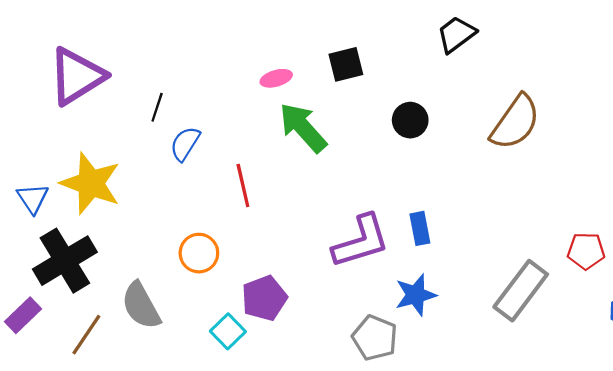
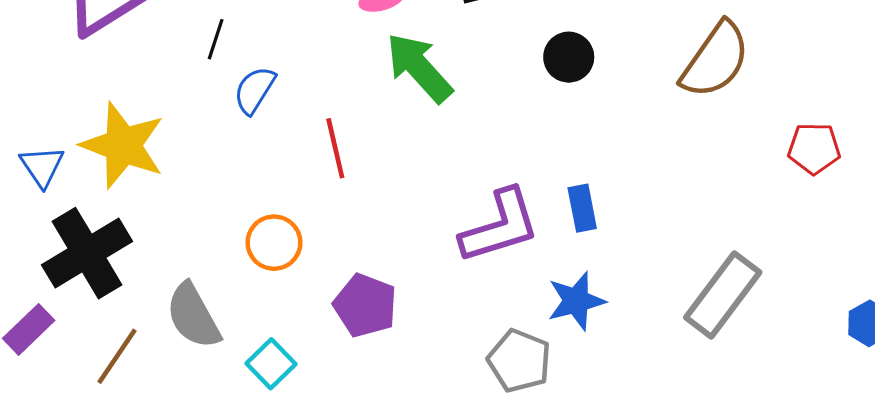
red pentagon: (586, 251) -> (814, 148), moved
purple pentagon: (264, 298) -> (365, 305), turned -30
cyan square: (228, 331) -> (271, 364), moved

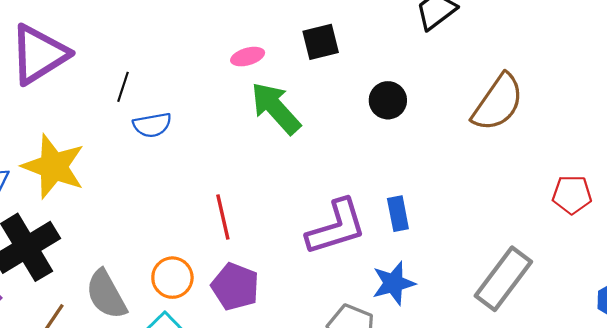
blue semicircle: (255, 90) -> (152, 125), turned -132
red line: (335, 148) -> (223, 217), moved
red pentagon: (814, 148) -> (572, 195), moved
orange circle: (274, 243) -> (172, 278), moved

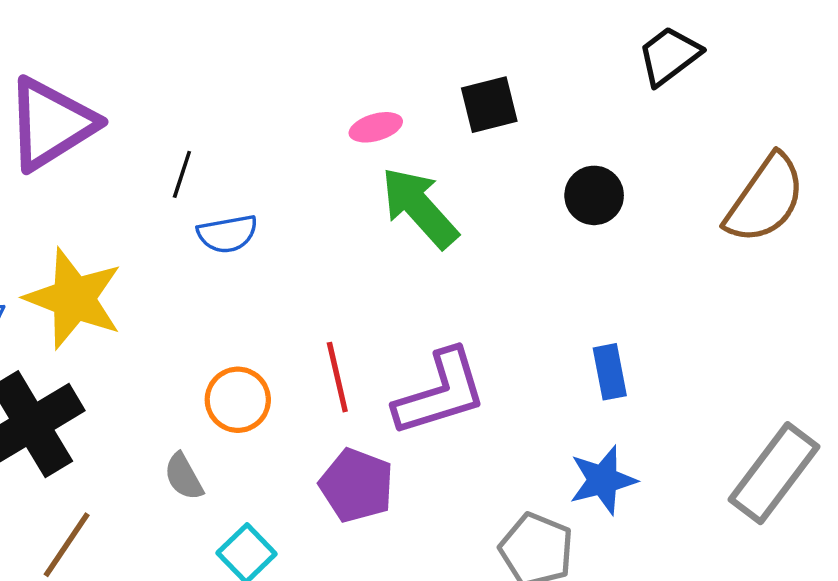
purple L-shape: (336, 227) -> (440, 393), moved
orange circle: (172, 278) -> (238, 400), moved
gray semicircle: (106, 294) -> (184, 477), moved, size x0.6

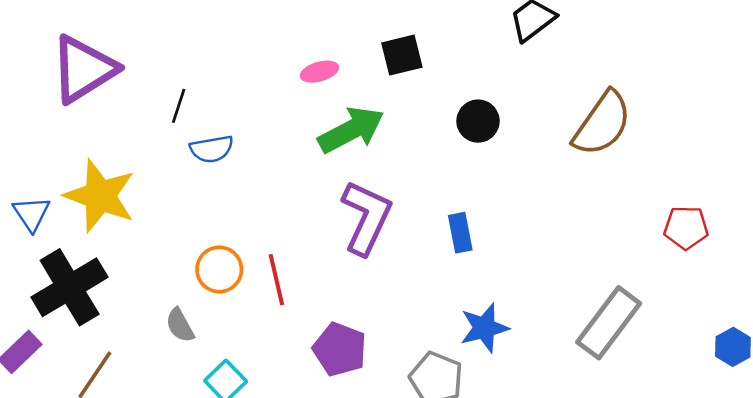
green arrow: (419, 208) -> (351, 130), turned 104
blue rectangle: (610, 372) -> (460, 233), moved
red line: (337, 377) -> (276, 280), moved
purple L-shape: (440, 393) -> (366, 217), moved, turned -48
purple pentagon: (357, 485) -> (340, 349), moved

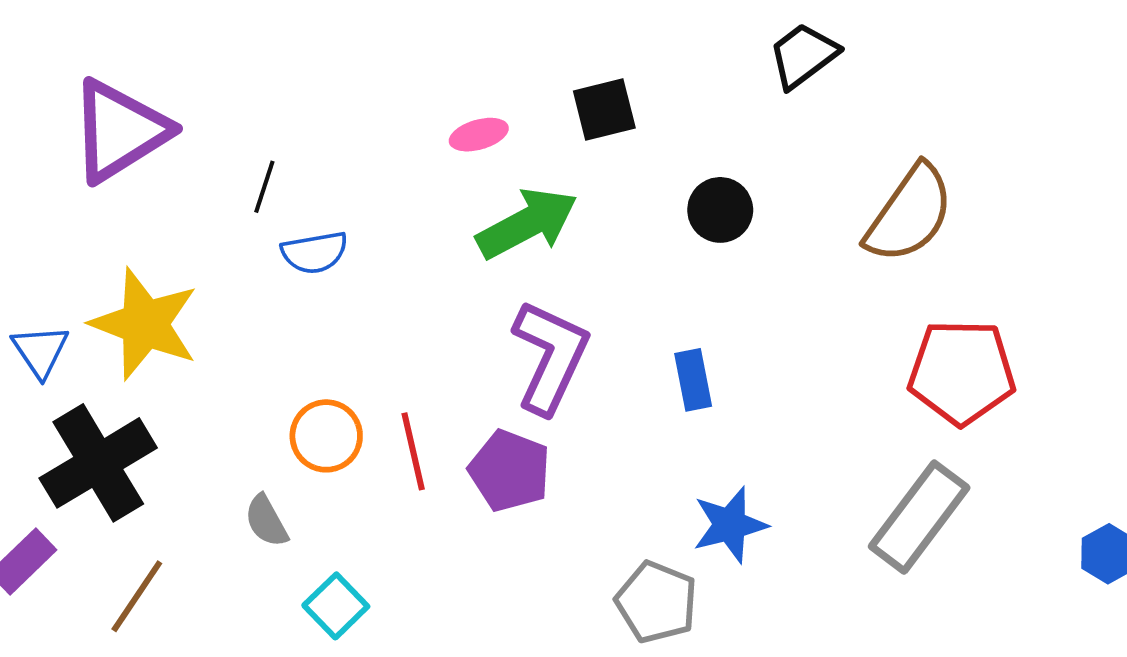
red pentagon: (686, 228) -> (962, 372), moved, size x1.6
purple pentagon: (340, 349) -> (510, 471), moved

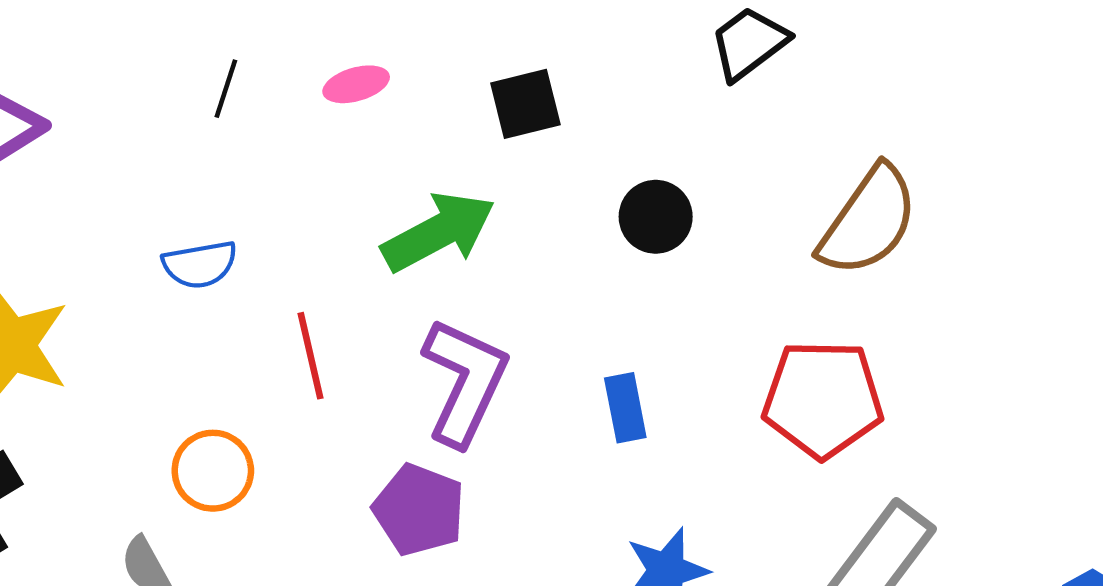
pink ellipse: (479, 135) -> (356, 84), moved
black line: (264, 187) -> (226, 89), moved
red pentagon: (962, 372) -> (823, 399), moved
red line: (413, 451) -> (311, 356), moved

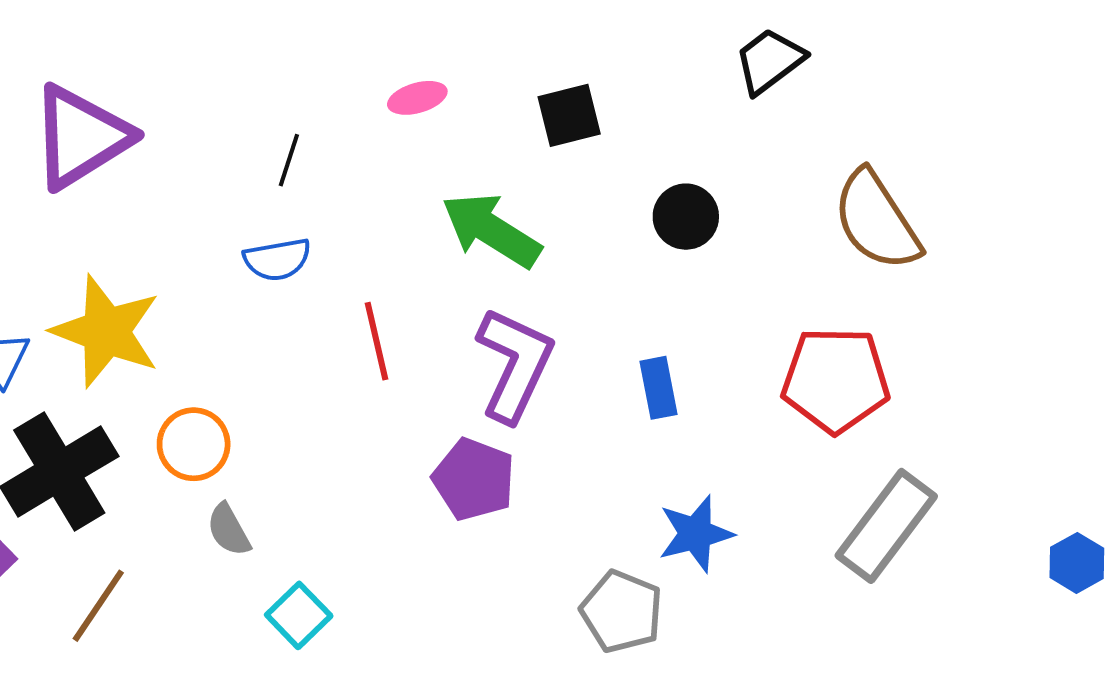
black line: (226, 89) -> (289, 160), moved
brown semicircle: (868, 221) -> (877, 220), turned 112
green arrow: (439, 232) -> (491, 230), turned -120
orange circle: (213, 471) -> (194, 444), moved

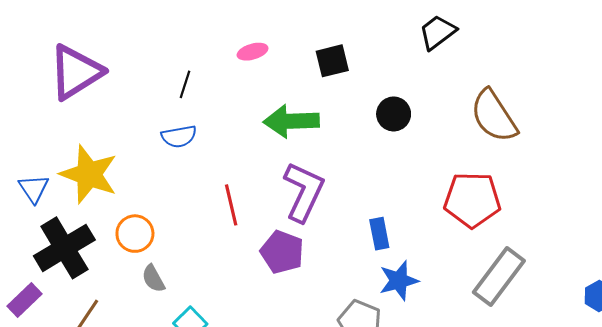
green arrow: (491, 230) -> (291, 121), turned -34
red line: (376, 341) -> (231, 205), moved
blue rectangle: (659, 388) -> (379, 234), moved

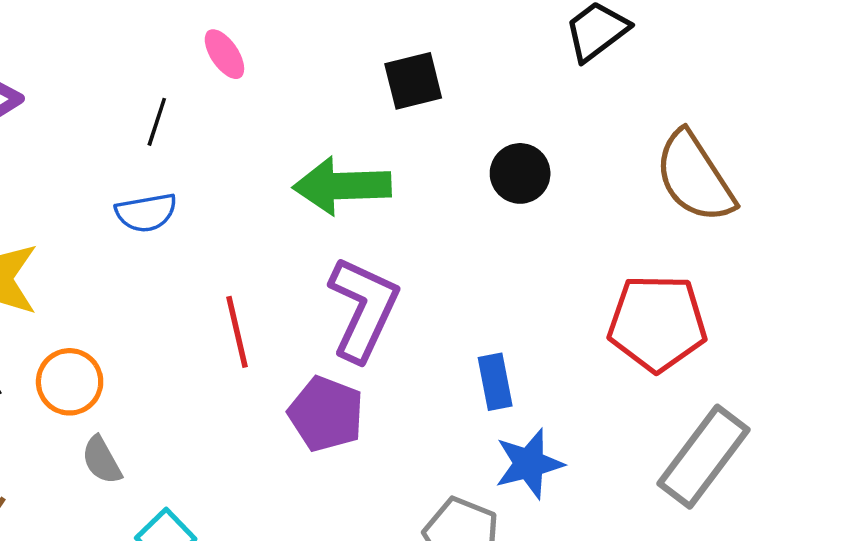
pink ellipse: (253, 52) -> (224, 54), moved, turned 72

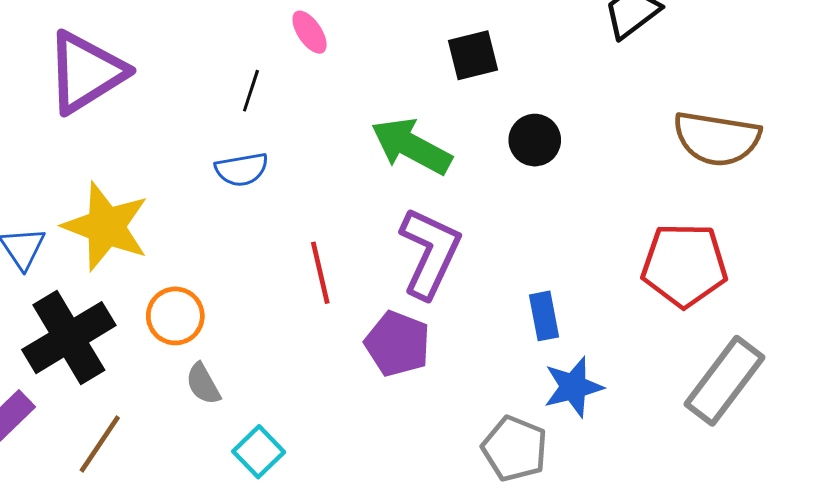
black circle: (520, 173) -> (535, 140), moved
brown semicircle: (695, 177) -> (717, 139), turned -48
green arrow: (342, 186) -> (411, 146), turned 30

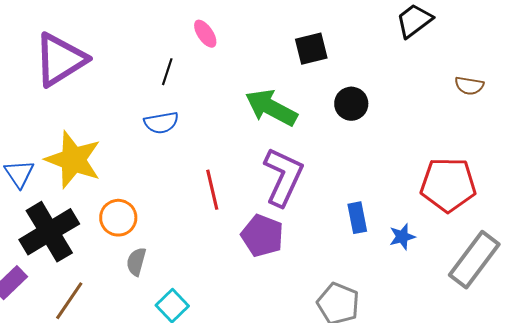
brown semicircle: (717, 139) -> (469, 86), moved, size x0.5
gray semicircle: (203, 384) -> (136, 262), turned 44
blue star: (573, 387) -> (402, 237), moved, size x0.7

